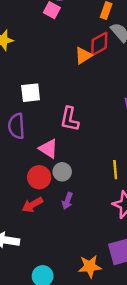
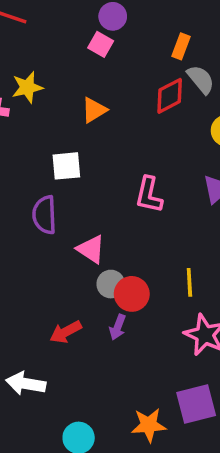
orange triangle: (83, 56) -> (94, 110), moved
pink L-shape: (70, 119) -> (149, 195), moved
red circle: (39, 177) -> (132, 294), moved

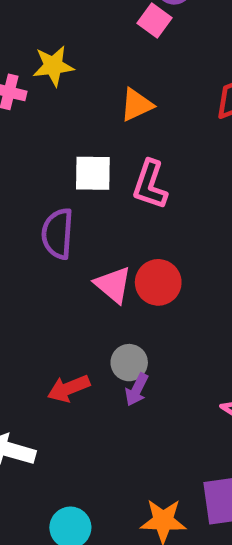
pink L-shape: (149, 195) -> (150, 185), moved
gray circle: (111, 284) -> (129, 363), moved
red circle: (132, 294) -> (158, 282), moved

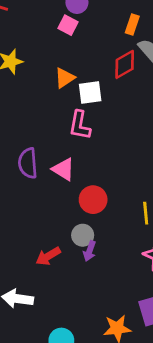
white square: (93, 173) -> (90, 93), moved
red circle: (158, 282) -> (93, 200), moved
pink triangle: (113, 285) -> (63, 169), moved

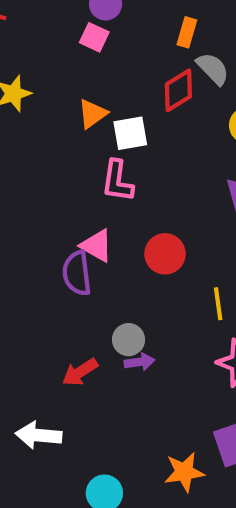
purple semicircle: (28, 163) -> (77, 273), moved
red circle: (93, 200) -> (165, 254), moved
purple arrow: (90, 251) -> (140, 362), turned -114

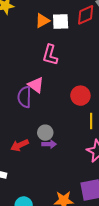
white square: (130, 133) -> (61, 22), moved
red circle: (165, 254) -> (80, 96), moved

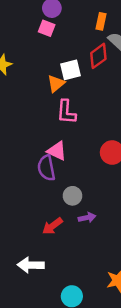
orange triangle: (42, 21) -> (56, 84), moved
gray circle: (45, 133) -> (72, 196), moved

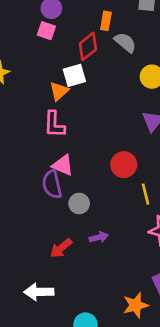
red diamond: (98, 56) -> (88, 46), moved
pink L-shape: (66, 112) -> (54, 124), moved
gray circle: (72, 196) -> (79, 203), moved

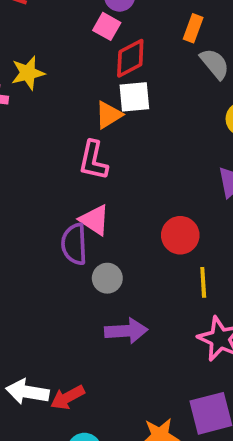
red diamond: (88, 46) -> (130, 58), moved
purple arrow: (99, 237) -> (126, 331), size x1.5
red arrow: (61, 248) -> (67, 397), moved

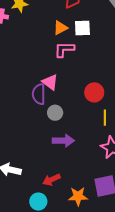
white square: (134, 97) -> (82, 28), moved
pink L-shape: (93, 160) -> (64, 49), moved, turned 75
red arrow: (67, 397) -> (52, 180), moved

